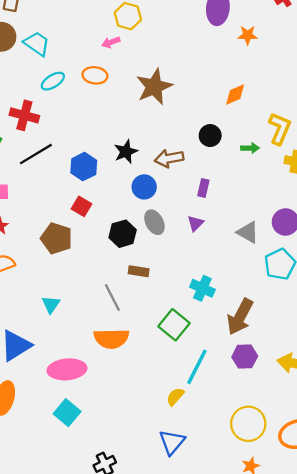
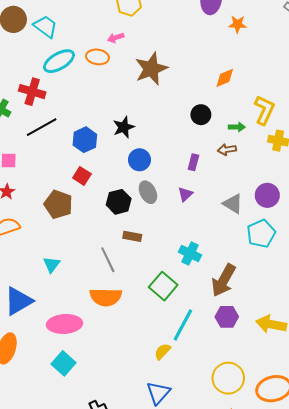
pink arrow: (111, 42) -> (116, 38), moved
cyan ellipse: (53, 81) -> (59, 61), size x1.4
brown arrow: (169, 158) -> (227, 150), moved, size x0.7

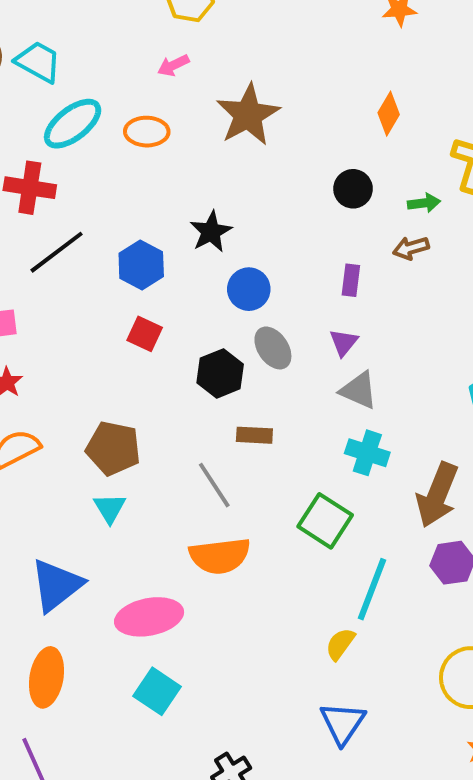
orange ellipse: (98, 57) -> (147, 132), moved
orange diamond: (225, 78) -> (389, 114), turned -30
brown pentagon: (58, 204) -> (113, 448), moved
gray triangle: (233, 204) -> (359, 390), moved

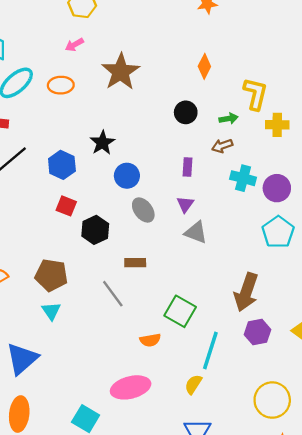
black hexagon: (220, 373) -> (95, 230), moved
cyan cross: (367, 453) -> (243, 178), moved
orange semicircle: (220, 556) -> (150, 340), moved, size x0.6
pink ellipse: (149, 617) -> (131, 387), moved

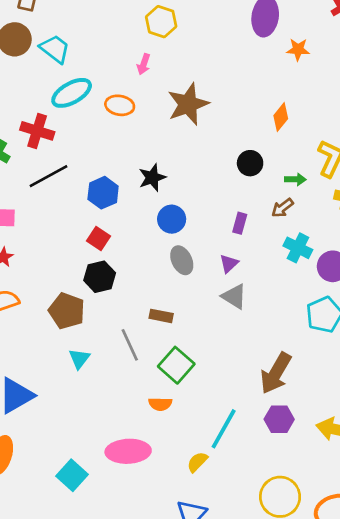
pink arrow: (74, 45) -> (144, 64), turned -54
brown arrow: (222, 146) -> (282, 208), turned -30
black hexagon: (95, 230) -> (100, 277), moved
cyan triangle: (51, 311) -> (79, 359), moved
green square: (180, 311) -> (176, 365), moved

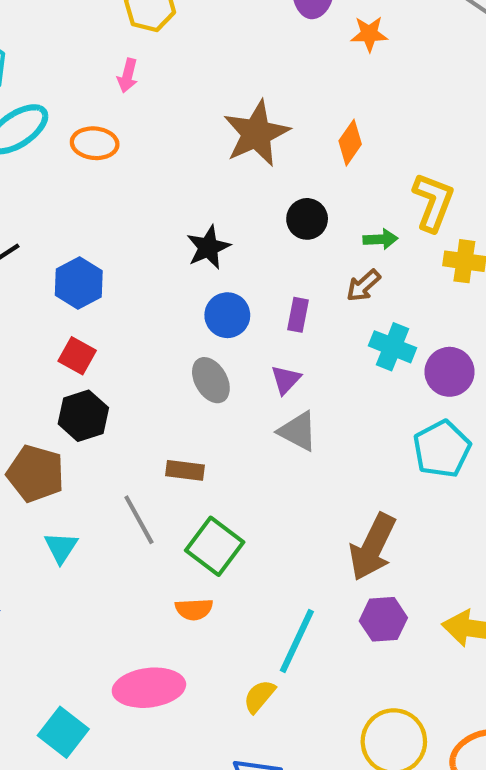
brown star: (188, 104) -> (256, 133), moved
black star: (152, 178) -> (208, 247), moved
blue circle: (172, 219) -> (227, 315), moved

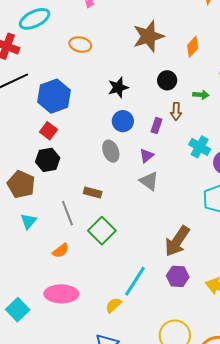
orange ellipse: (95, 143) -> (80, 45), moved
blue hexagon: (79, 283) -> (54, 96), size x1.4
brown arrow: (363, 286) -> (176, 111), moved, turned -54
orange semicircle: (194, 609) -> (61, 251), moved, turned -42

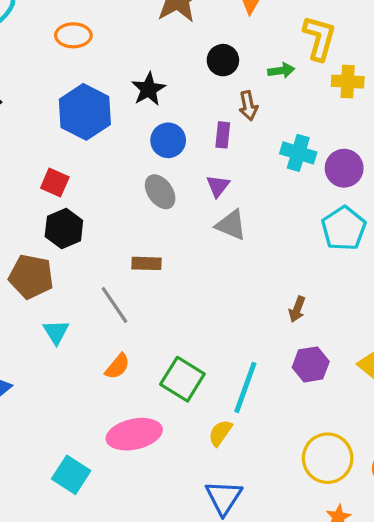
blue hexagon: (54, 96) -> (85, 112), moved
green square: (102, 231) -> (182, 379), moved
brown arrow: (177, 241) -> (297, 309), size x0.5

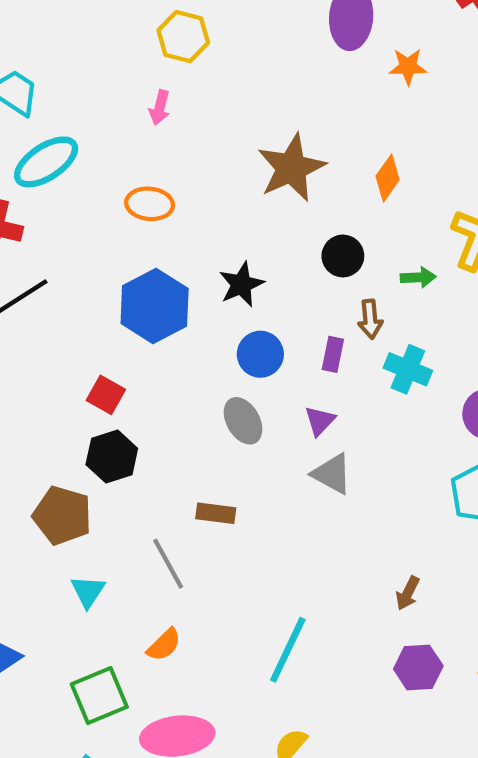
cyan cross: (298, 153) -> (408, 369), moved
green square: (182, 379) -> (99, 696), moved, turned 30
cyan line: (245, 387) -> (288, 650), moved

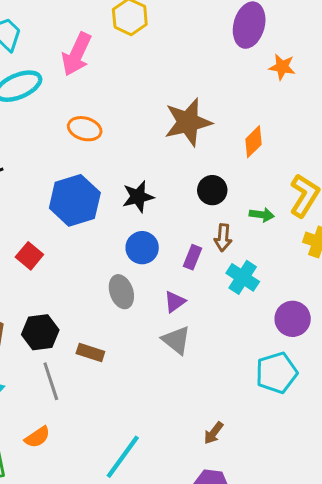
pink arrow: (160, 108) -> (77, 54), moved, size x1.8
black hexagon: (112, 456) -> (40, 332), moved

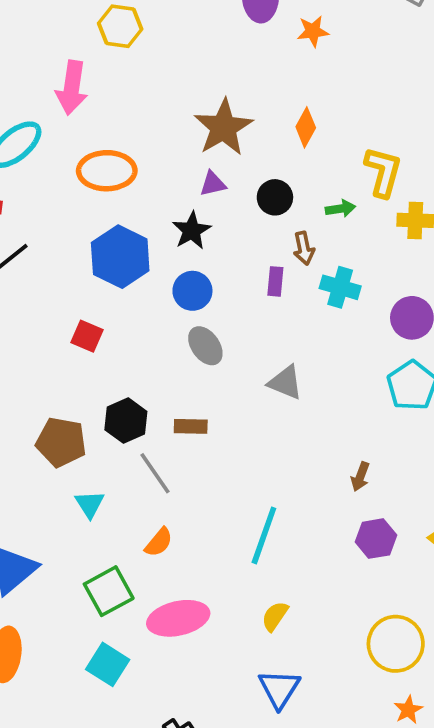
orange ellipse: (85, 129) -> (107, 171), size x1.4
blue circle: (142, 248) -> (192, 291), moved
purple triangle: (175, 302) -> (213, 184), moved, turned 40

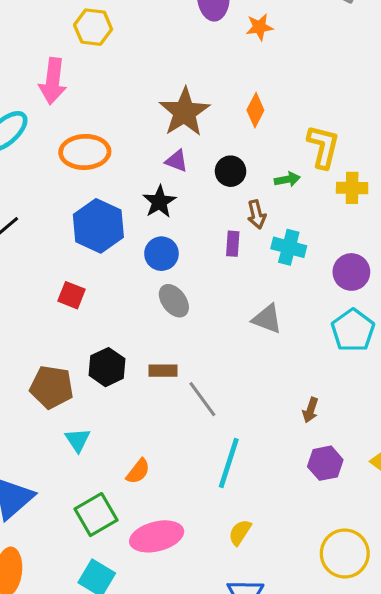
purple triangle: (213, 184) -> (177, 161), turned 35
gray triangle: (285, 383) -> (267, 319), moved
gray line: (155, 473) -> (202, 399), moved

